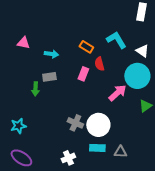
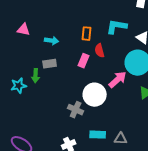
cyan L-shape: (116, 40) -> (117, 27), turned -50
orange rectangle: (86, 47) -> (87, 34), turned 64
white circle: (98, 125) -> (95, 95), moved
cyan star: (18, 126) -> (19, 86), moved

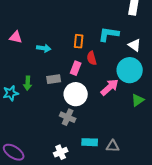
gray rectangle: (50, 64) -> (54, 79), moved
white circle: (95, 95) -> (76, 94), moved

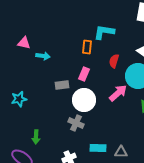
cyan L-shape: (109, 34) -> (104, 32), moved
cyan arrow: (44, 48) -> (43, 56), moved
red semicircle: (92, 58) -> (114, 61), moved, turned 32
green arrow: (28, 83) -> (36, 137), moved

